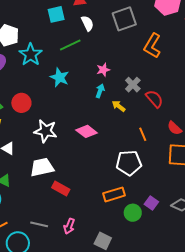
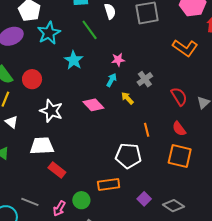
green line: (70, 45) -> (90, 30), turned 70
orange L-shape: (152, 46) -> (185, 48), moved, turned -95
red semicircle: (154, 99) -> (179, 96), moved
pink diamond: (87, 131) -> (93, 105), moved
green circle: (133, 213) -> (81, 200), moved

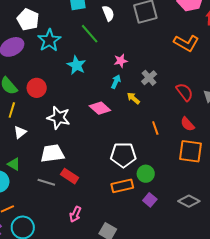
white triangle: (12, 122) -> (20, 132), turned 48
white pentagon: (128, 156) -> (123, 155), moved
purple square: (144, 199) -> (150, 200), moved
green circle: (81, 200) -> (146, 174), moved
gray line: (30, 202) -> (46, 182), moved

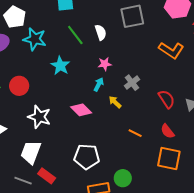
white semicircle: (108, 13) -> (101, 32), moved
cyan star: (49, 40) -> (35, 39), turned -30
orange line: (155, 128) -> (135, 133), turned -48
white trapezoid: (52, 153) -> (31, 152), turned -65
white pentagon: (123, 155) -> (87, 157), moved

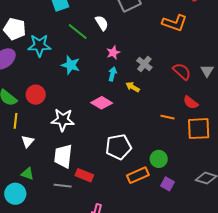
orange line: (135, 133) -> (168, 117), moved

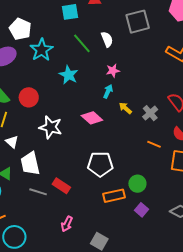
cyan star: (39, 45) -> (42, 50), turned 30
gray cross: (144, 64) -> (150, 113), moved
white triangle: (28, 141) -> (12, 142), turned -40
white trapezoid: (63, 156) -> (30, 164), moved, turned -30

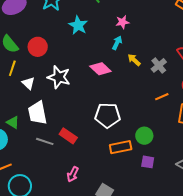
white triangle: (12, 142) -> (28, 83), moved
orange line: (154, 144) -> (162, 97), turned -48
purple square: (141, 210) -> (148, 162), turned -32

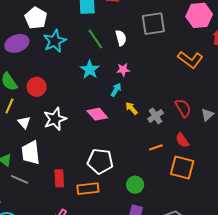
cyan star: (78, 25) -> (90, 70), moved
white star: (59, 77) -> (55, 119), turned 30
red rectangle: (68, 136) -> (59, 178), turned 48
gray line: (45, 141) -> (20, 179), moved
orange rectangle: (121, 147) -> (88, 189), moved

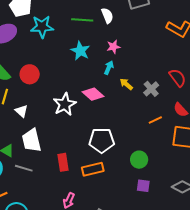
green line: (95, 39) -> (82, 20), turned -45
cyan star: (55, 41) -> (42, 27), turned 30
white star: (55, 119) -> (65, 104), moved

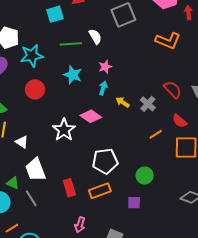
red circle: (30, 74) -> (35, 89), moved
gray line: (24, 168) -> (31, 198), turned 48
purple square: (143, 186) -> (134, 203), moved

